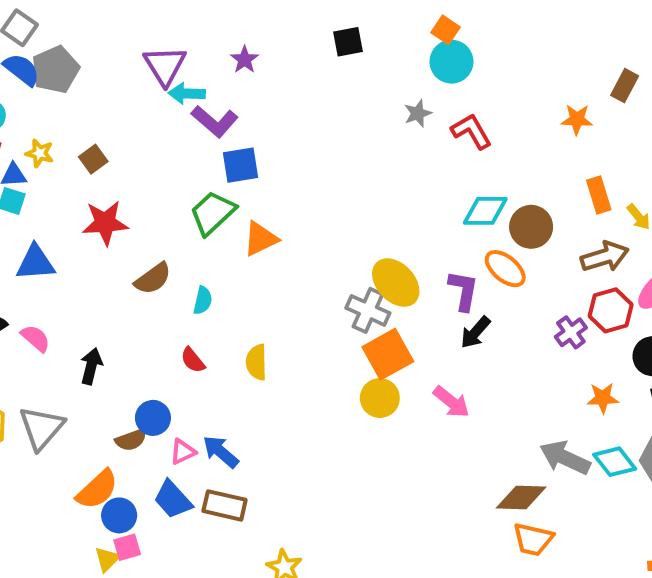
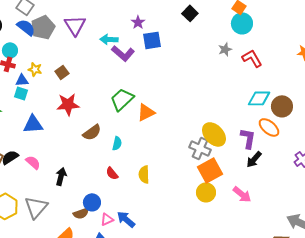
black square: (348, 42) -> (190, 13), turned -35
purple triangle: (165, 66) -> (75, 25), moved
blue square: (241, 165) -> (152, 40), moved

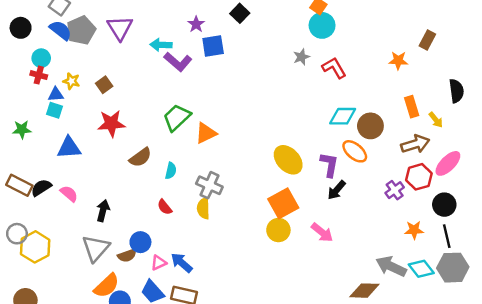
black square: (190, 13) -> (240, 13), moved
gray cross: (200, 148) -> (209, 185), moved
gray triangle: (36, 207) -> (96, 248), moved

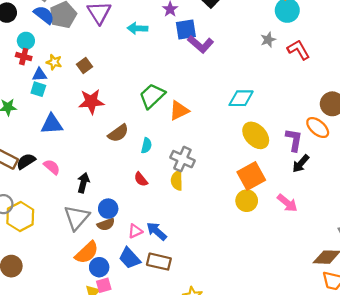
purple L-shape: (178, 62) -> (201, 44), moved
cyan diamond: (343, 116) -> (241, 98), moved
blue circle: (140, 242) -> (108, 209), moved

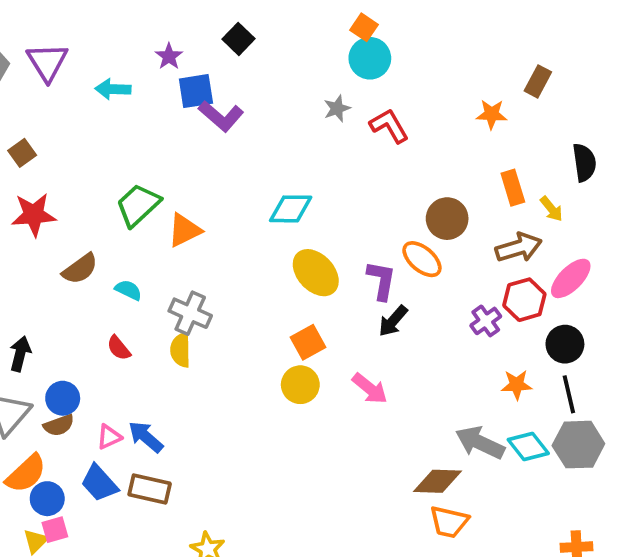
cyan semicircle: (146, 146) -> (128, 290), turned -77
orange square: (251, 176) -> (308, 342), size x0.7

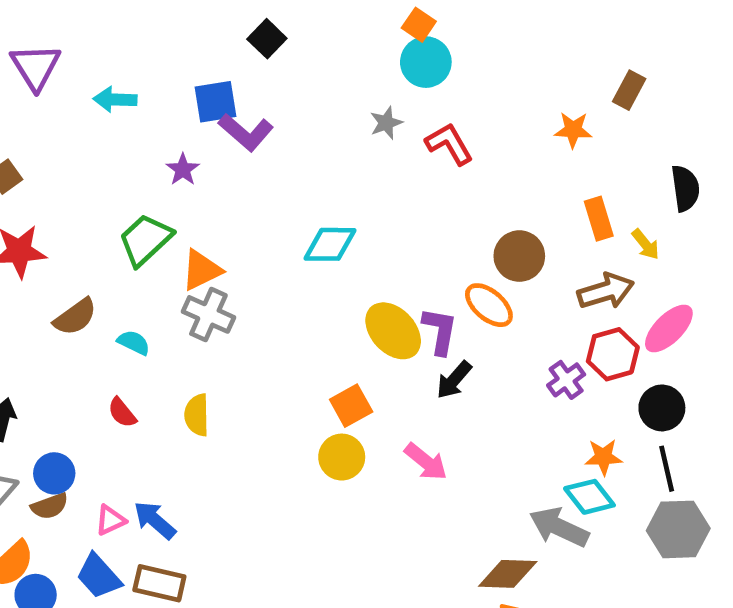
purple star: (169, 56) -> (183, 170), moved
yellow ellipse: (316, 273) -> (393, 331), moved
gray cross: (190, 313) -> (208, 314), moved
cyan diamond: (528, 447) -> (589, 497), moved

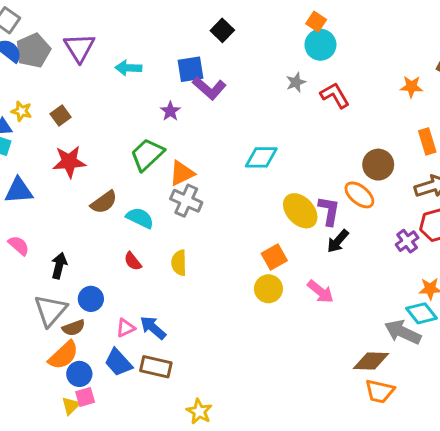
cyan semicircle: (134, 343) -> (140, 218), size x1.4
brown semicircle: (50, 506) -> (74, 328), moved

